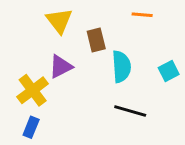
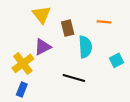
orange line: (142, 15) -> (104, 22), moved
cyan square: (169, 71) -> (117, 60), moved
black line: (130, 111) -> (74, 78), moved

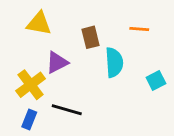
yellow triangle: (42, 15) -> (39, 23), moved, turned -42
black line: (74, 78) -> (67, 110), moved

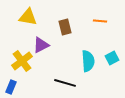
cyan semicircle: (114, 62) -> (88, 61), moved
black line: (67, 110) -> (65, 83), moved
blue rectangle: (29, 120) -> (11, 87), moved

